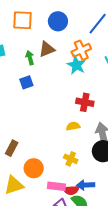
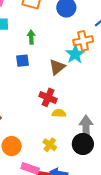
brown triangle: (47, 49) -> (57, 67), moved, turned -30
red cross: (85, 102) -> (48, 97), moved

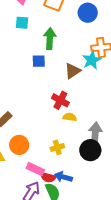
green arrow: (31, 37) -> (50, 39), size x1.5
yellow cross: (50, 145) -> (57, 147), turned 32

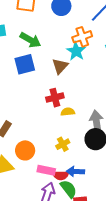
green arrow: (50, 39) -> (30, 40), turned 130
blue square: (39, 61) -> (25, 64), size x1.5
red cross: (60, 100) -> (55, 98), turned -30

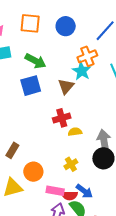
blue arrow: (75, 171) -> (84, 191), turned -144

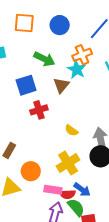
green arrow: (36, 61) -> (44, 59), moved
red cross: (62, 118) -> (39, 110), moved
yellow semicircle: (75, 132) -> (71, 130), turned -136
yellow cross: (71, 164) -> (68, 163), size x1.6

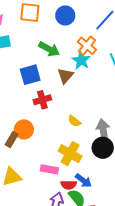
orange cross: (82, 55) -> (87, 46), turned -30
yellow cross: (68, 163) -> (70, 154), turned -30
orange circle: (31, 171) -> (24, 129), moved
pink rectangle: (53, 190) -> (49, 169), moved

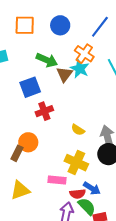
brown triangle: (65, 76) -> (64, 74), moved

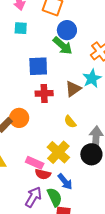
blue circle: (60, 25) -> (67, 30), moved
cyan star: (80, 69) -> (92, 78), moved
brown triangle: (64, 74) -> (73, 89), moved
red semicircle: (78, 194) -> (43, 174), moved

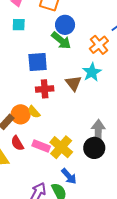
brown triangle: (73, 89) -> (73, 83), turned -30
yellow semicircle: (70, 122) -> (34, 112), moved
pink rectangle: (35, 163) -> (41, 146), moved
red semicircle: (43, 174) -> (17, 143), moved, turned 49

